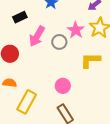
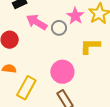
pink arrow: (37, 36) -> (37, 22), turned 90
pink circle: (63, 86) -> (62, 72), size x1.5

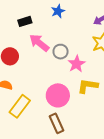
pink star: (75, 16) -> (77, 64), moved
yellow L-shape: (90, 46) -> (88, 86), moved

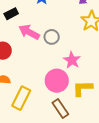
pink star: (77, 64) -> (72, 60), moved
yellow L-shape: (88, 86) -> (83, 88), moved

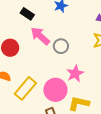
black rectangle: (11, 14) -> (27, 14), turned 48
yellow rectangle: (21, 98) -> (25, 88), moved

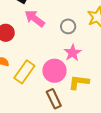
gray circle: (61, 46) -> (68, 26), moved

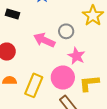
pink arrow: (35, 18) -> (44, 40), moved

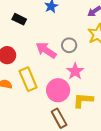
yellow rectangle: (34, 85) -> (28, 79), moved, turned -55

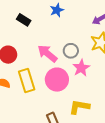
pink star: (75, 71) -> (81, 68), moved
pink circle: (58, 90) -> (57, 80), moved

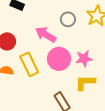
gray circle: (71, 51) -> (68, 19), moved
pink star: (81, 68) -> (84, 59), moved, turned 30

